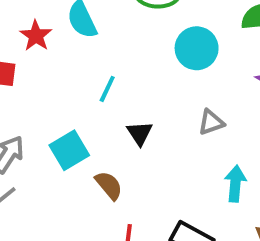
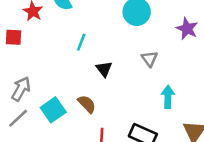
gray triangle: (211, 122) -> (149, 59), turned -42
cyan square: (69, 150) -> (53, 110), moved

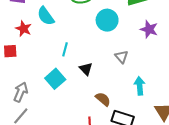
brown semicircle: (87, 104) -> (103, 99), moved
cyan square: (53, 110) -> (55, 79), moved

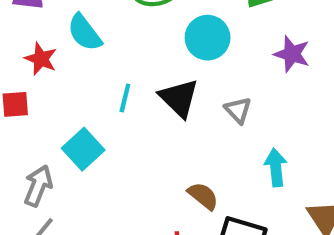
black triangle: (86, 69) -> (179, 98), moved, size x1.5
cyan square: (55, 79) -> (83, 149), moved

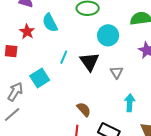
brown semicircle: (203, 196) -> (84, 109), moved

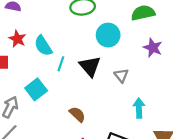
cyan semicircle: (50, 23) -> (43, 46), moved
brown semicircle: (84, 109) -> (77, 114), moved

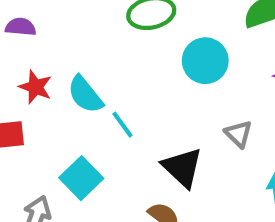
cyan line: (61, 64) -> (122, 125), turned -48
black triangle: (90, 66) -> (182, 167), moved

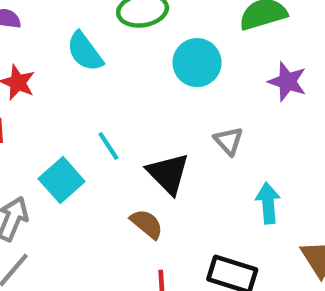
cyan semicircle: (85, 95) -> (85, 52), moved
cyan line: (122, 125) -> (108, 146), moved

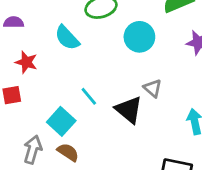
gray triangle: (229, 141) -> (153, 88), moved
brown semicircle: (147, 224) -> (68, 152), moved

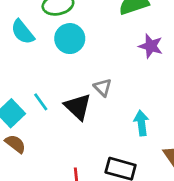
cyan circle: (139, 37) -> (70, 39), moved
cyan line: (89, 96) -> (41, 102), moved

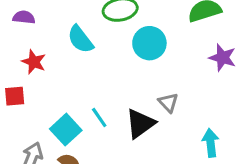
cyan circle: (70, 39) -> (149, 43), moved
black triangle: (78, 107) -> (140, 124), turned 40

